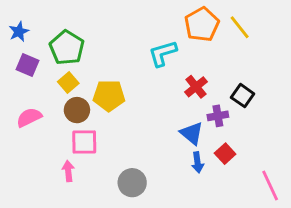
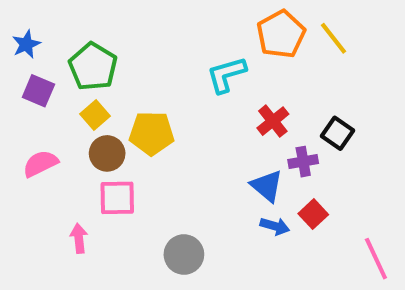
blue arrow: (198, 162) -> (275, 226), turned -66
pink arrow: (68, 171) -> (79, 238), moved

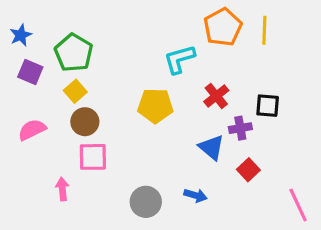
yellow line: (334, 38) -> (264, 30), turned 40
yellow pentagon: (152, 133) -> (155, 106), moved
black square: (338, 133) -> (268, 106), turned -30
blue arrow: (275, 226) -> (195, 195), moved

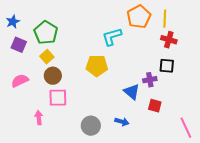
red cross: (216, 96) -> (169, 40), moved, turned -35
red square: (248, 170) -> (155, 106), turned -32

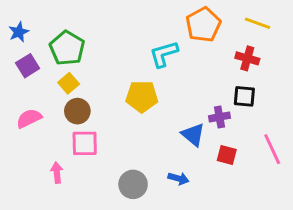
yellow line: (165, 19) -> (258, 23), moved, turned -72
purple square: (19, 45) -> (28, 66), turned 35
pink line: (186, 128) -> (272, 149), moved

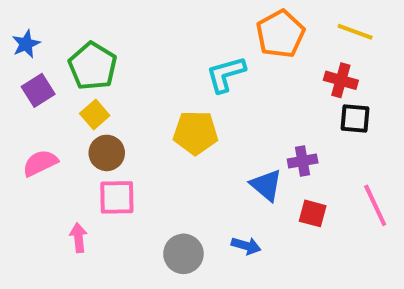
black square: (244, 96) -> (355, 119), moved

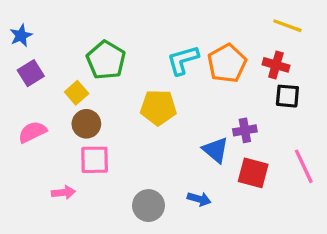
orange pentagon: (280, 34) -> (227, 63), moved
green pentagon: (93, 66) -> (106, 60), moved
red square: (313, 213) -> (253, 173), size x1.4
pink arrow: (78, 238) -> (63, 192), turned 90

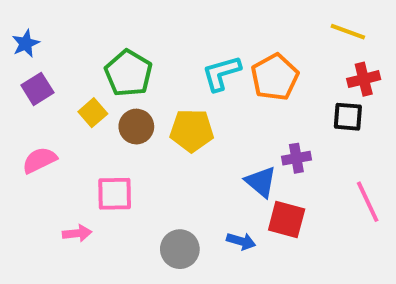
red cross: (276, 65) -> (364, 79), moved, turned -30
brown circle: (86, 124) -> (136, 127), moved
red square: (253, 173) -> (287, 219), moved

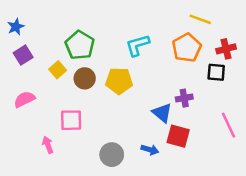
yellow line: (348, 32) -> (200, 19), moved
orange pentagon: (275, 77) -> (187, 48), moved
pink arrow: (77, 233) -> (48, 145), turned -105

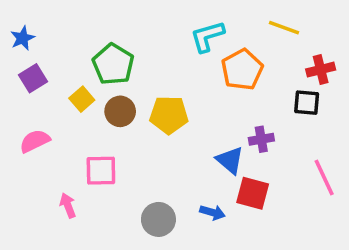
cyan L-shape: (138, 45) -> (207, 36), moved
orange pentagon: (187, 48) -> (242, 70), moved

